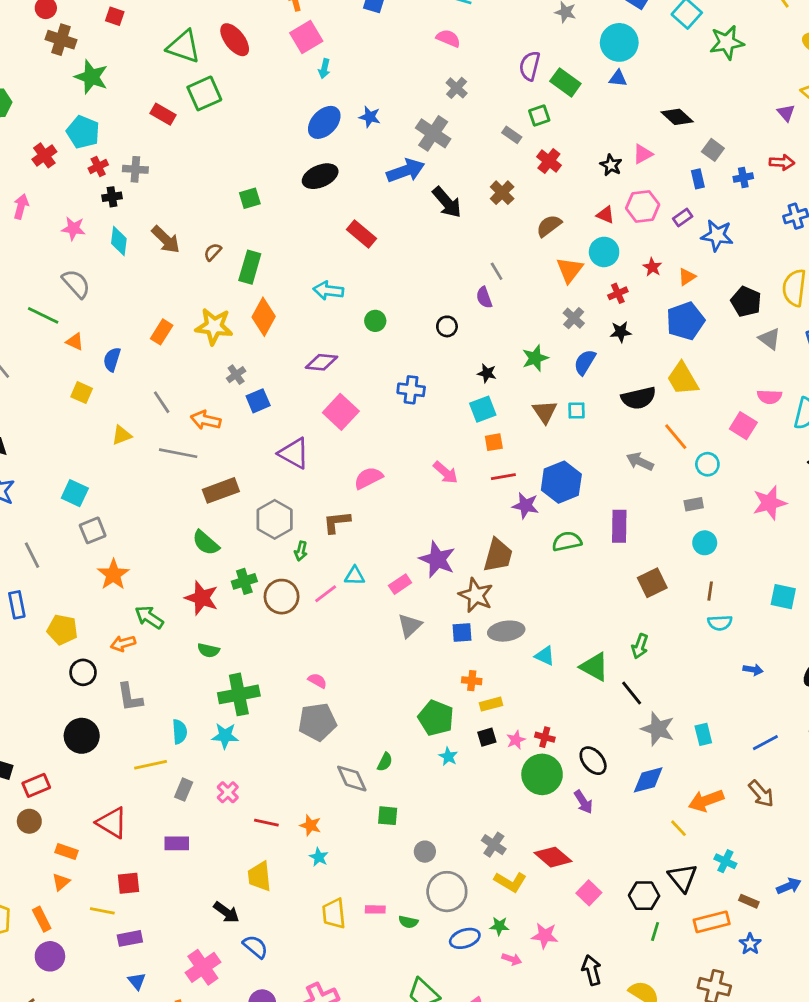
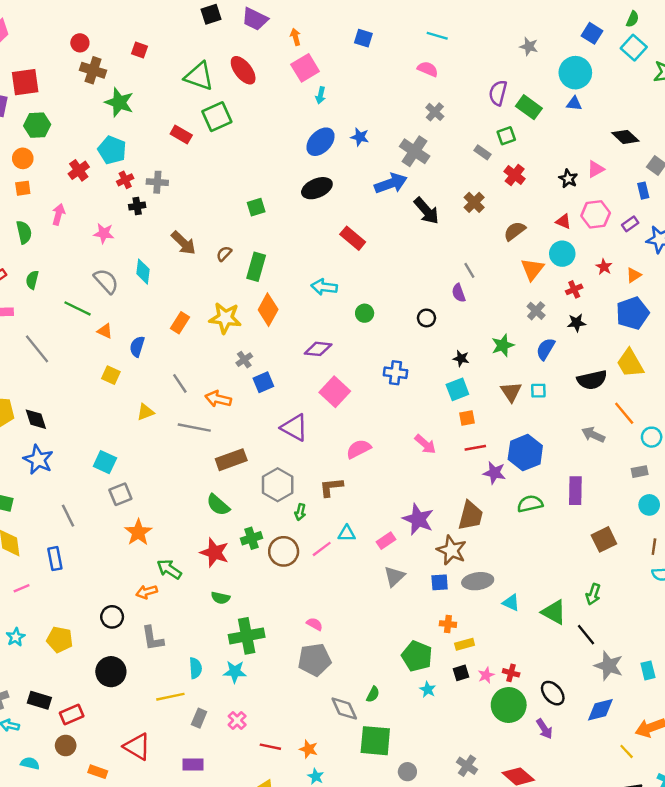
cyan diamond: (119, 241) -> (143, 272), moved
yellow pentagon: (62, 630) -> (60, 640), moved
green square: (388, 816) -> (375, 741), size x1.8

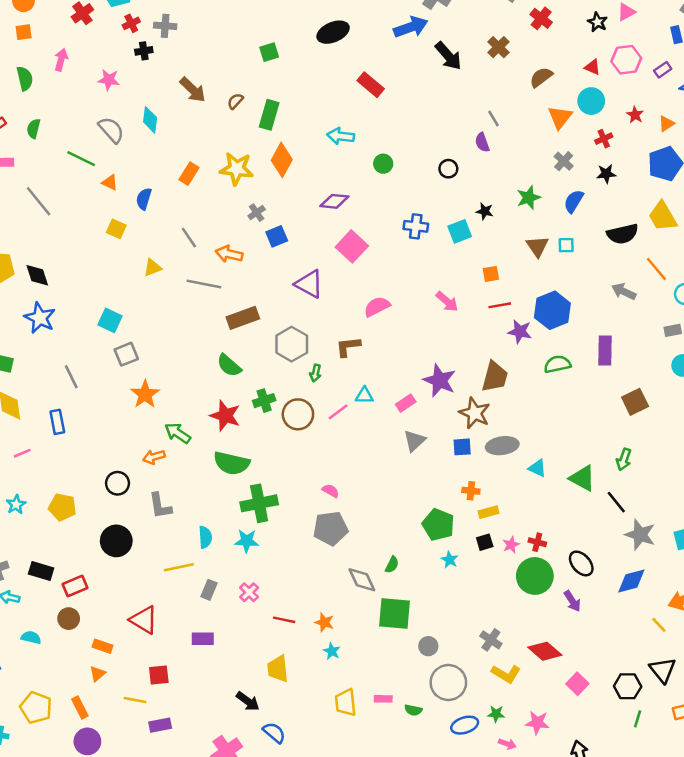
cyan square: (457, 389) -> (460, 231), moved
green semicircle: (220, 598) -> (232, 463), size x1.8

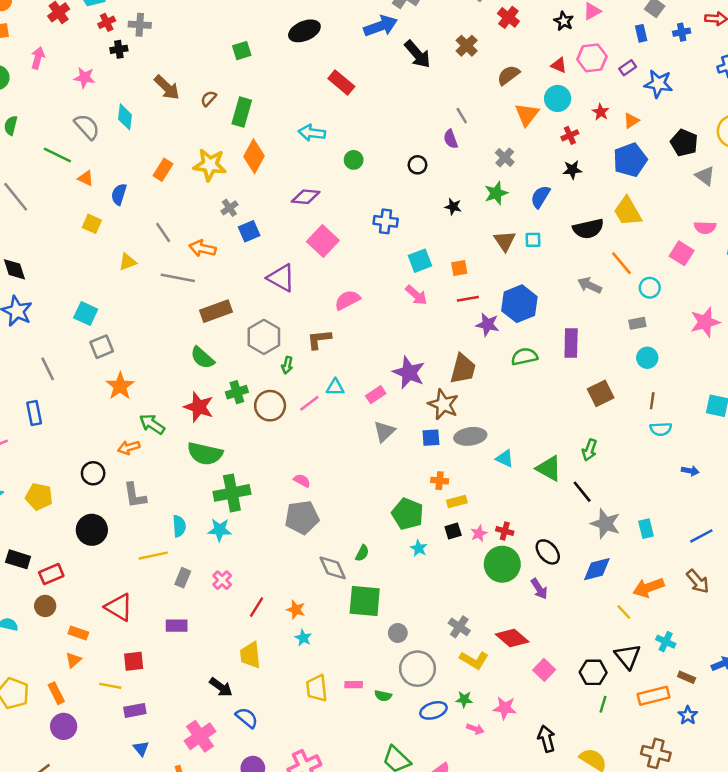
gray cross: (564, 161) -> (505, 157), moved
cyan square: (460, 231) -> (420, 261), moved
red line: (284, 620) -> (257, 607), turned -70

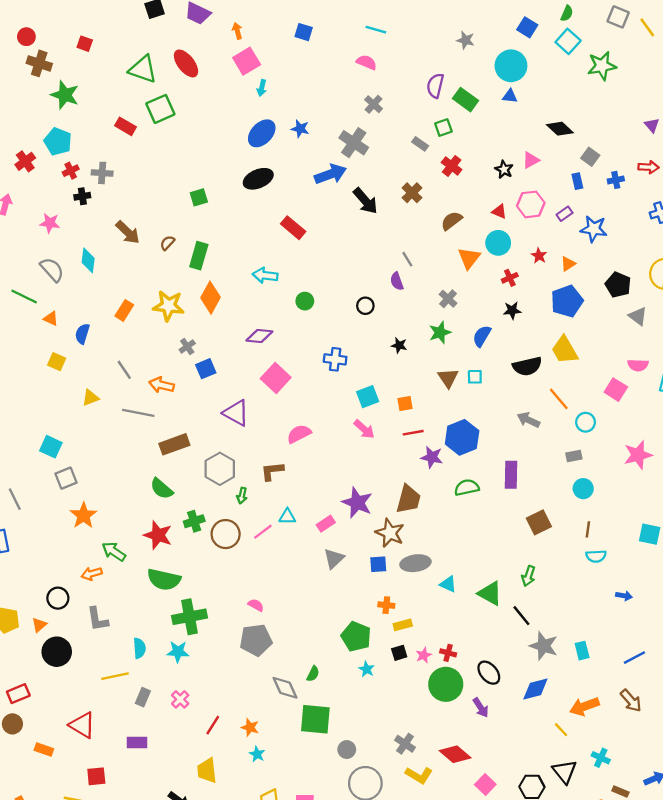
orange triangle: (73, 660) -> (39, 625), moved

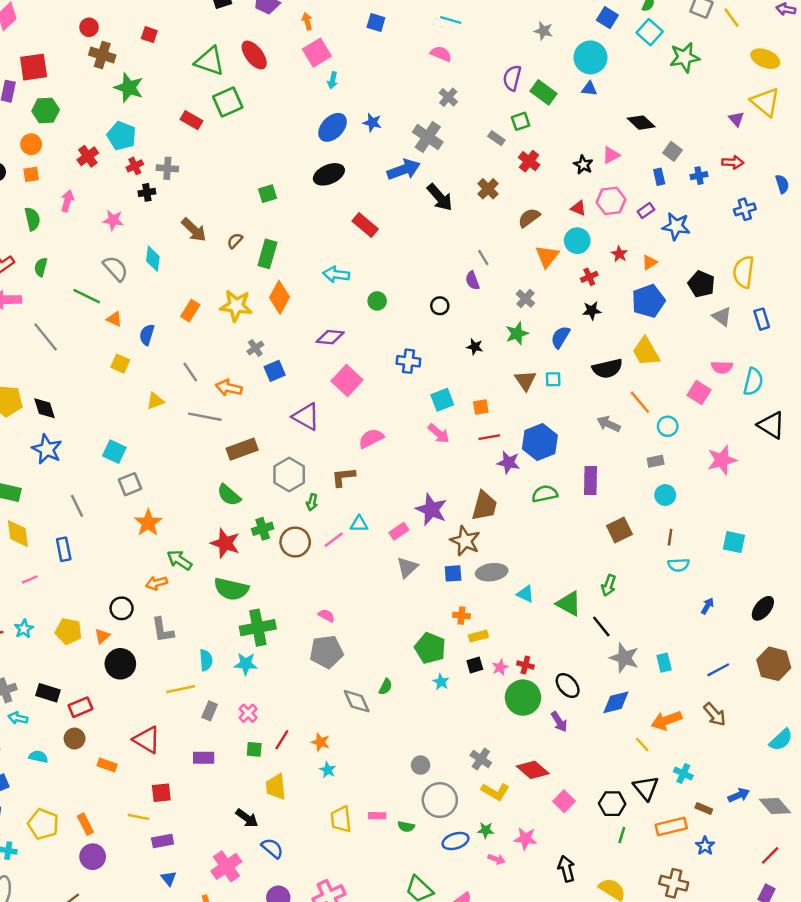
blue arrow: (624, 596) -> (707, 606), turned -70
green square: (315, 719) -> (254, 749), moved, size x0.5

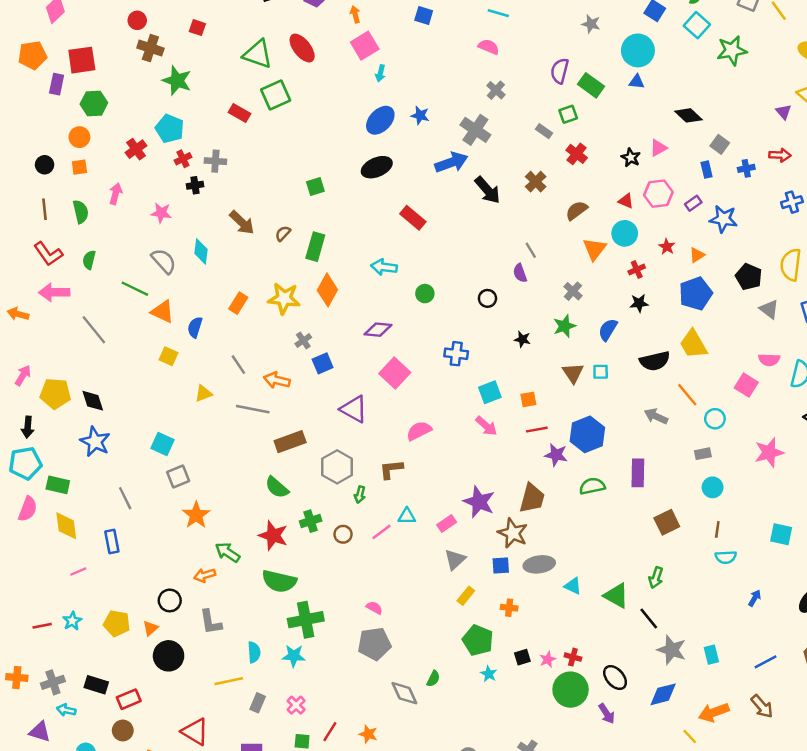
orange triangle: (114, 319) -> (162, 312), size x1.5
brown circle: (295, 542) -> (343, 534), size x0.6
yellow rectangle: (478, 636) -> (466, 596), moved, turned -36

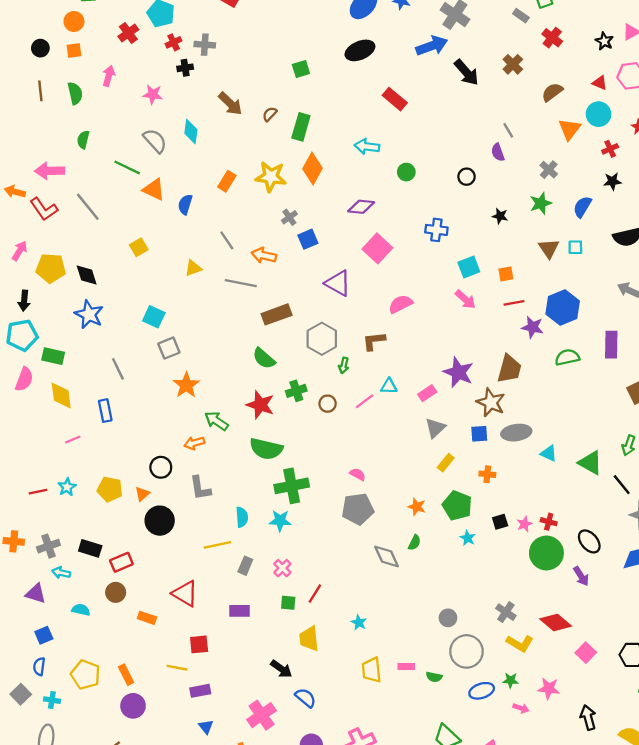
red L-shape: (48, 254) -> (44, 209), moved
yellow square: (169, 356) -> (139, 247), moved, turned 36
orange star: (368, 734) -> (417, 507), moved

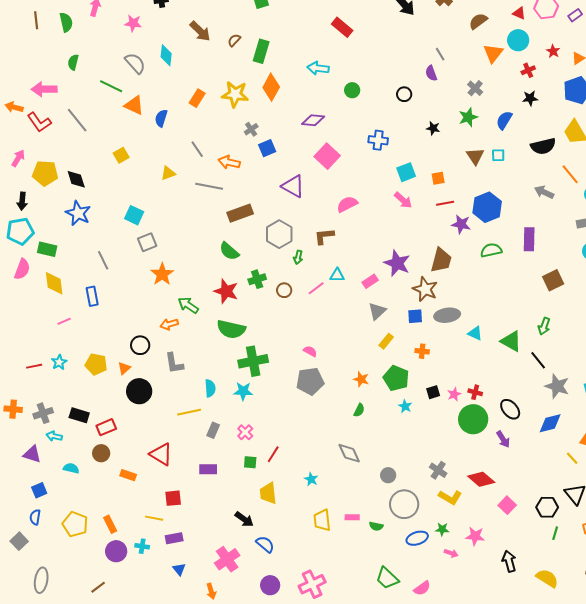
gray diamond: (387, 556) -> (349, 453), moved
cyan cross: (52, 700) -> (142, 546), moved

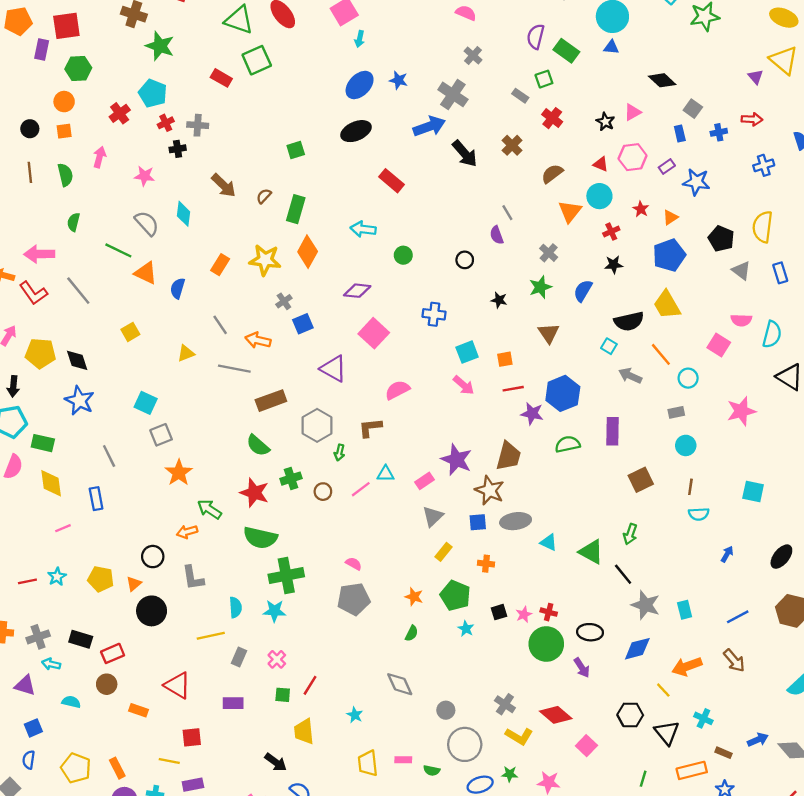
cyan square: (498, 155) -> (609, 346), moved, turned 32
black ellipse: (510, 409) -> (590, 632), turned -45
black hexagon: (547, 507) -> (630, 715), moved

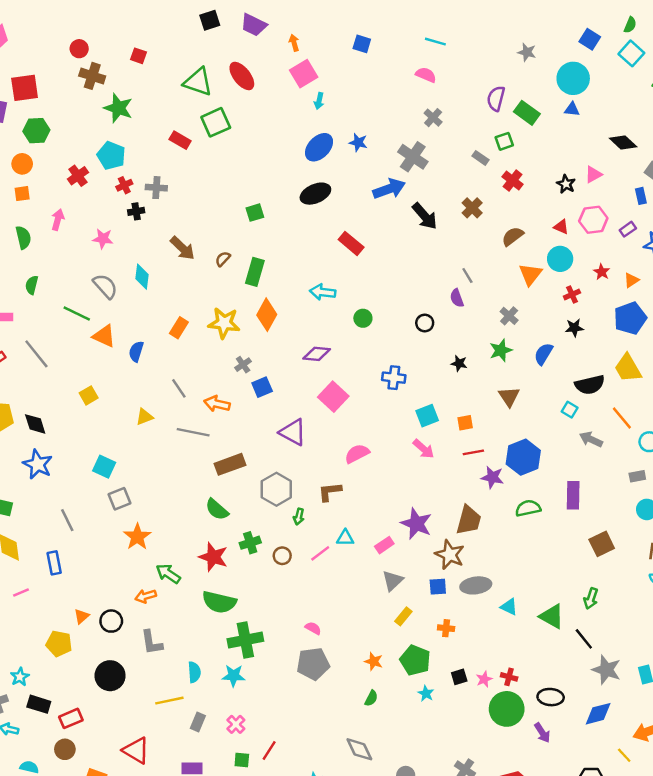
cyan star: (57, 577) -> (20, 677), moved
orange triangle: (134, 584) -> (82, 616), moved

